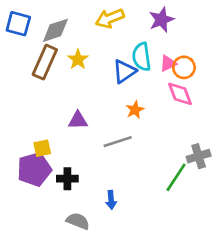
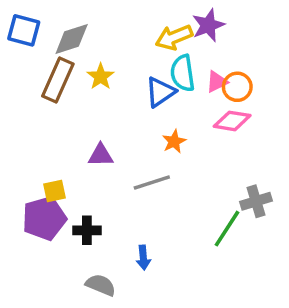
yellow arrow: (110, 18) -> (174, 37), moved
pink diamond: (180, 94) -> (232, 121), turned -60

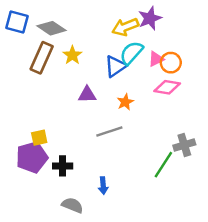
gray diamond: (72, 39) -> (51, 28), turned 52
cyan semicircle: (183, 73) -> (131, 53), turned 50
purple triangle: (101, 155) -> (87, 95), moved

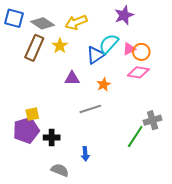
yellow arrow: (125, 27) -> (76, 22), moved

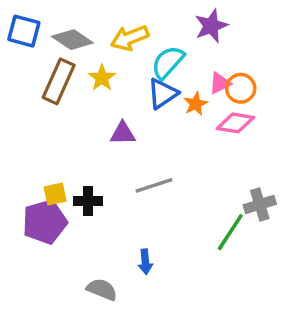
cyan semicircle: (109, 44) -> (168, 62), moved
orange star: (104, 85) -> (196, 104), moved
black cross: (52, 138) -> (88, 201), moved

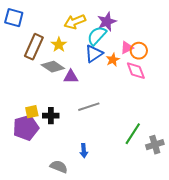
purple star: (211, 26) -> (107, 22), moved
gray diamond: (72, 40) -> (53, 67), moved
pink diamond: (235, 123) -> (136, 71), turned 60
gray cross: (260, 204) -> (155, 145), moved

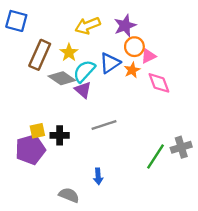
cyan semicircle: (97, 36) -> (84, 71), moved
orange circle: (139, 51) -> (134, 47), moved
purple triangle: (71, 77) -> (83, 90), turned 42
gray cross: (155, 145) -> (181, 147), moved

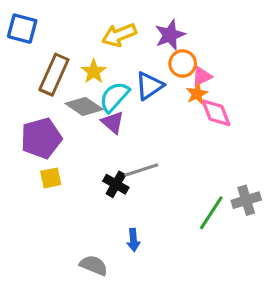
orange star: (132, 70) -> (197, 94), moved
black cross: (60, 135) -> (116, 184), moved, turned 30
purple pentagon: (30, 150) -> (41, 138), moved

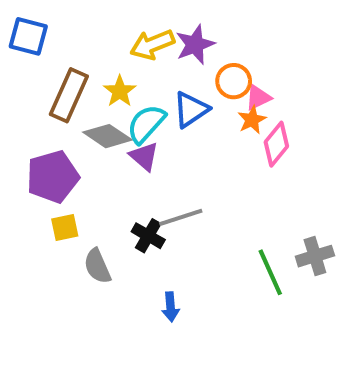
purple star: (170, 35) -> (195, 45), moved
pink diamond: (216, 113) -> (276, 144), turned 60
green line: (211, 213) -> (270, 272), turned -57
gray semicircle: (94, 265) -> (97, 266), moved, turned -136

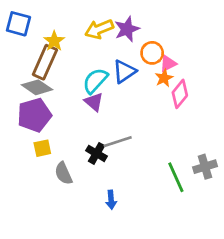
yellow star: (120, 91) -> (54, 41), moved
gray diamond: (108, 136) -> (37, 87), moved

